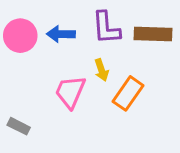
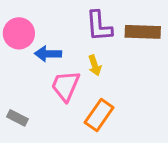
blue arrow: (61, 34) -> (48, 54), moved
orange rectangle: (128, 93) -> (99, 115), moved

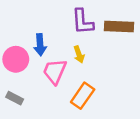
pink circle: (19, 33) -> (16, 59), moved
blue arrow: (48, 54) -> (40, 45), turned -95

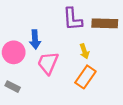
yellow arrow: (79, 54) -> (84, 51), moved
orange rectangle: (83, 96) -> (85, 77), moved

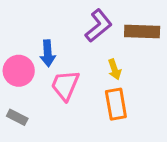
purple L-shape: (73, 19) -> (99, 26), turned -125
orange rectangle: (85, 77) -> (116, 104), turned -45

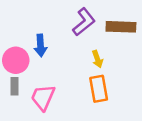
pink trapezoid: (65, 85) -> (43, 97), moved
gray rectangle: (17, 117) -> (14, 86), moved, turned 63

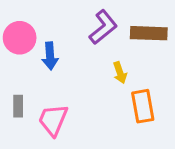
pink circle: (16, 60) -> (20, 38), moved
orange rectangle: (99, 89) -> (143, 106), moved

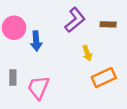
brown rectangle: (149, 33) -> (108, 24), size x0.6
orange rectangle: (143, 106) -> (104, 78), turned 75

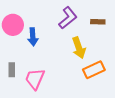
yellow arrow: (87, 53) -> (79, 48), size x1.5

